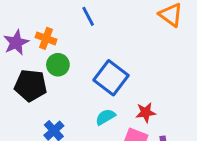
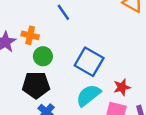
black pentagon: (31, 85) -> (36, 85), moved
cyan semicircle: (105, 117) -> (88, 95), size x1.5

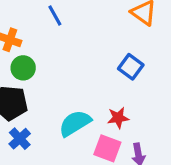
blue square: (89, 62) -> (131, 67), moved, size x0.7

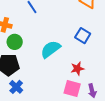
cyan semicircle: (75, 123) -> (51, 49), moved

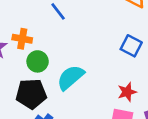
cyan semicircle: (51, 49) -> (71, 77), moved

